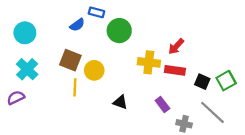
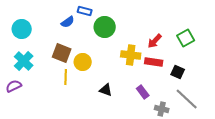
green square: (226, 81) -> (186, 38), moved

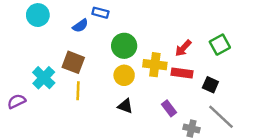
green circle: (105, 27) -> (124, 46), moved
cyan circle: (22, 29) -> (38, 15), moved
cyan cross: (24, 61) -> (44, 78), moved
yellow circle: (83, 62) -> (124, 75), moved

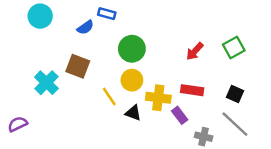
yellow cross: (155, 65) -> (158, 98), moved
red rectangle: (182, 73) -> (192, 90), moved
black square: (210, 85) -> (235, 94), moved
yellow line: (78, 91) -> (109, 96), moved, turned -36
purple semicircle: (17, 101) -> (18, 124), moved

